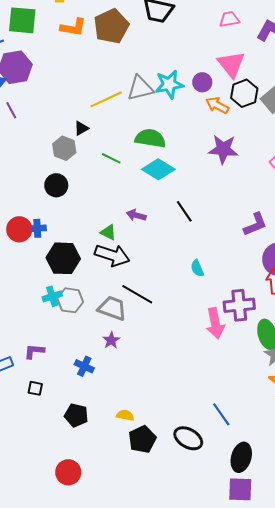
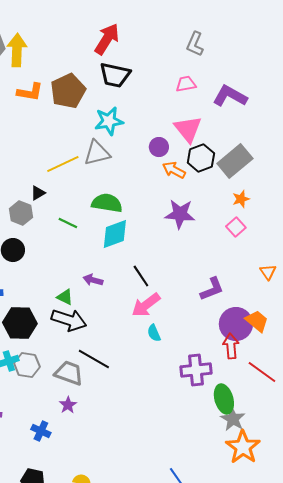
cyan star: (169, 84) -> (109, 121), moved
cyan diamond: (158, 169) -> (115, 234), turned -52
pink arrow: (215, 323) -> (146, 305), moved, turned 64

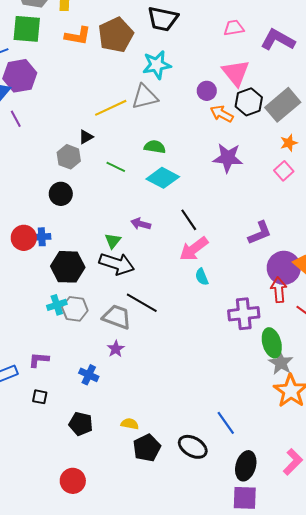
green semicircle: (107, 203) -> (155, 147), size x0.7
cyan diamond: (115, 234) -> (163, 178), turned 48
green triangle: (65, 297) -> (113, 241), turned 42

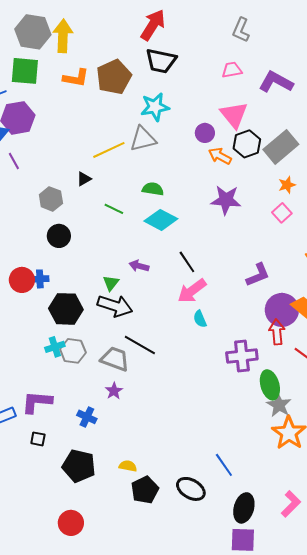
gray hexagon: (69, 157) -> (51, 199), moved
purple L-shape: (39, 360) -> (37, 402), size x1.5
black pentagon: (81, 424) -> (79, 466), size x1.4

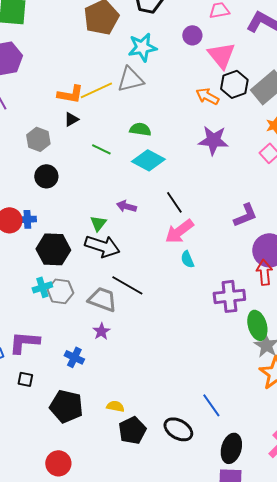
orange L-shape: (76, 78) -> (70, 94), moved
purple circle: (205, 133) -> (192, 35), moved

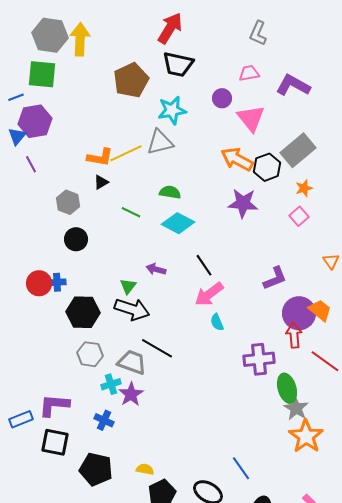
black hexagon: (234, 84) -> (267, 167), moved
orange arrow: (207, 96) -> (237, 159), size x1.4
cyan cross: (42, 287) -> (111, 384), moved
purple star: (101, 331) -> (131, 394), size x1.4
black square: (25, 379) -> (55, 442), size x1.8

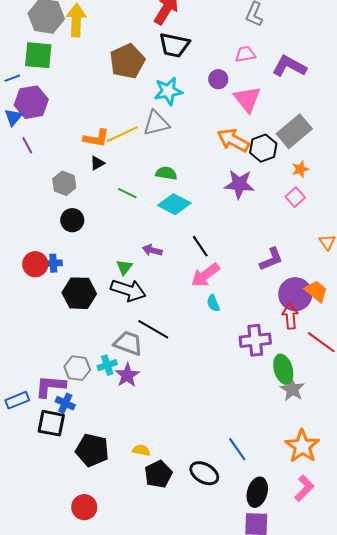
gray hexagon: (90, 354) -> (77, 368), moved
blue cross: (104, 420) -> (65, 403), moved
orange star: (306, 436) -> (302, 446), moved

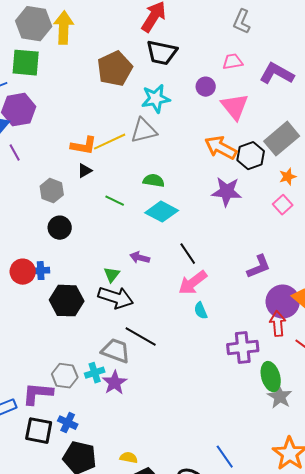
blue cross: (65, 403) -> (68, 423), moved

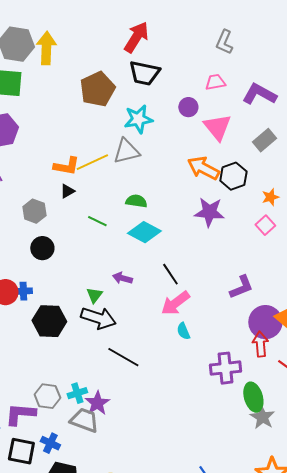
gray rectangle: (282, 139) -> (264, 140), moved, size x0.7
gray trapezoid: (116, 351) -> (84, 420), moved

